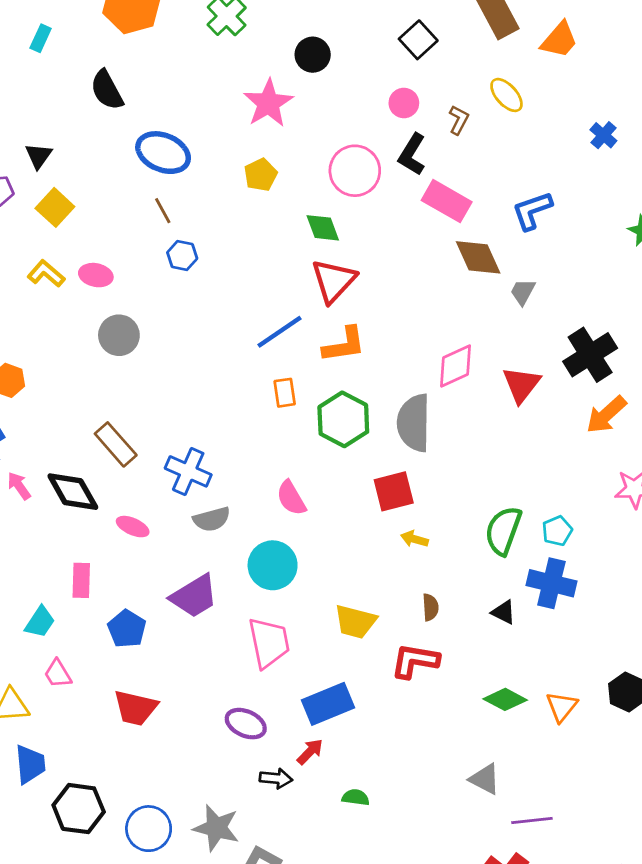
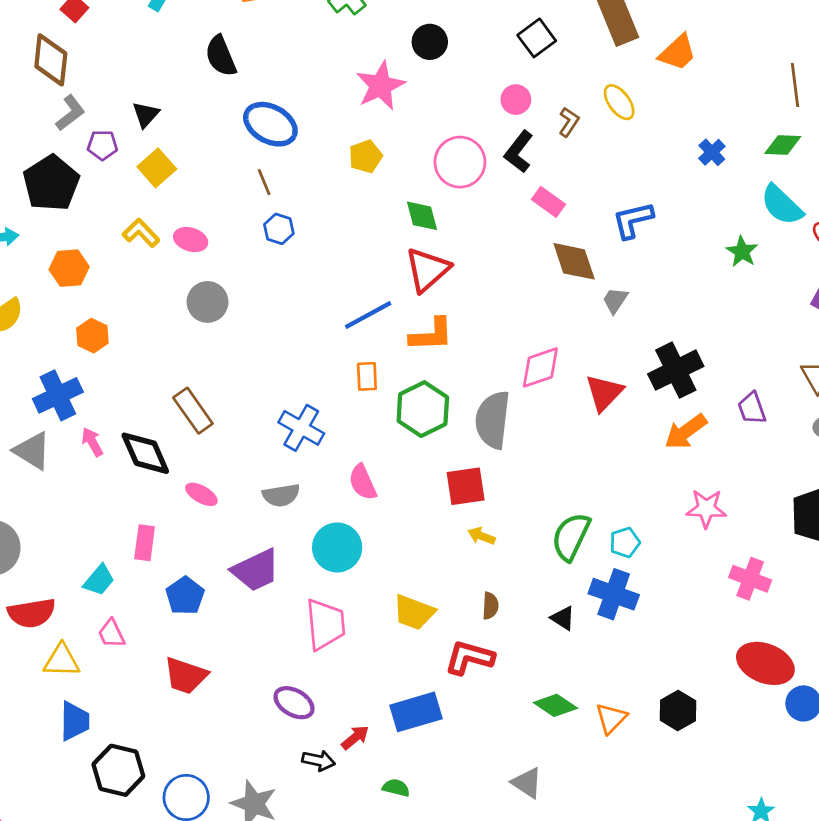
pink rectangle: (447, 201) -> (548, 202), size x0.7
blue cross: (188, 471) -> (301, 428), moved
blue rectangle: (328, 704) -> (416, 712), moved

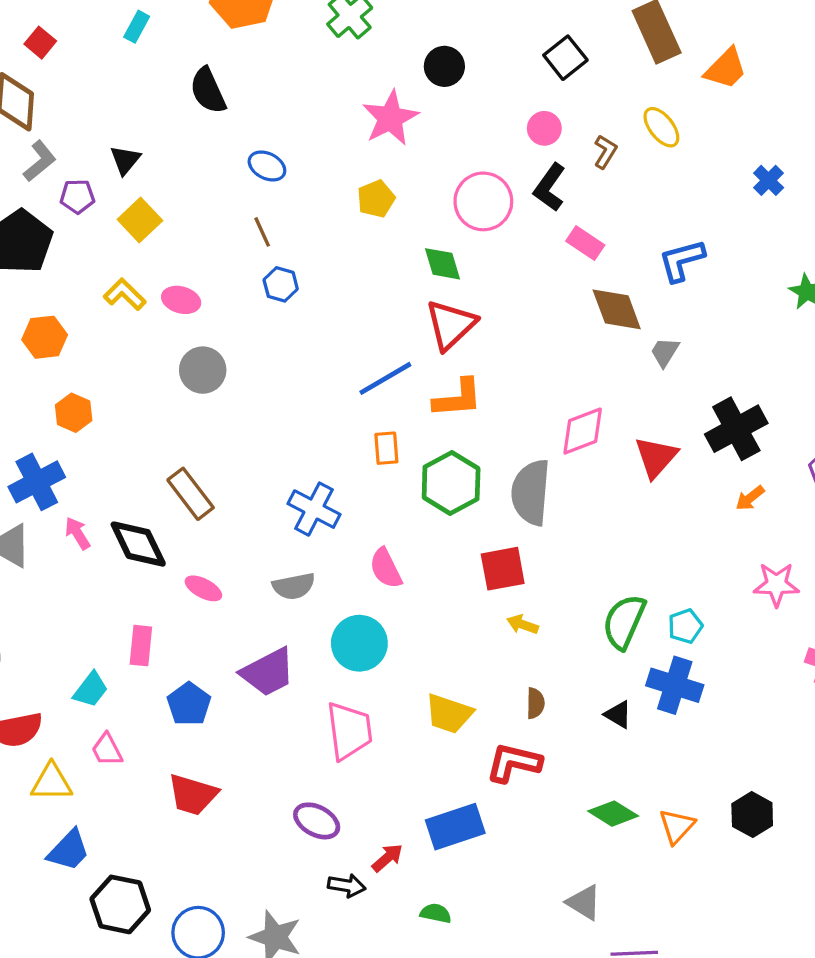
blue ellipse: (270, 124) -> (267, 166), size x0.6
orange arrow: (686, 432) -> (750, 498), size x0.6
blue trapezoid: (75, 721) -> (69, 850), turned 45

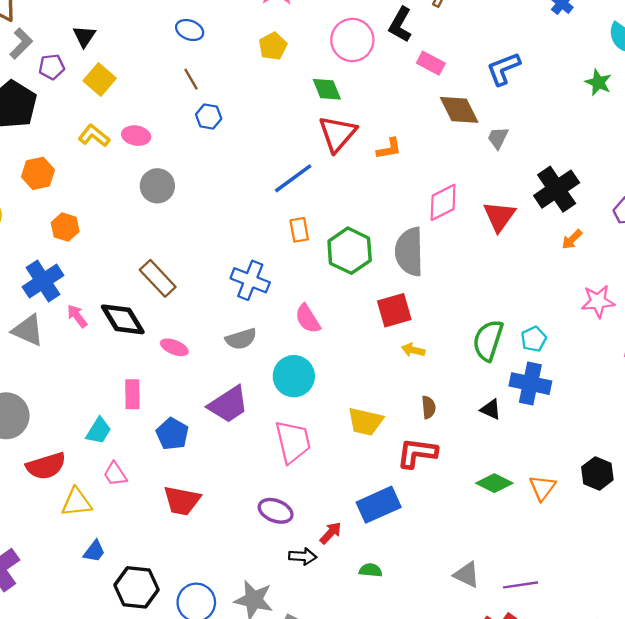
orange L-shape: (458, 398) -> (389, 149), moved, size x0.7
blue trapezoid: (69, 850) -> (94, 551), size x0.7
gray triangle: (584, 902) -> (467, 575), moved

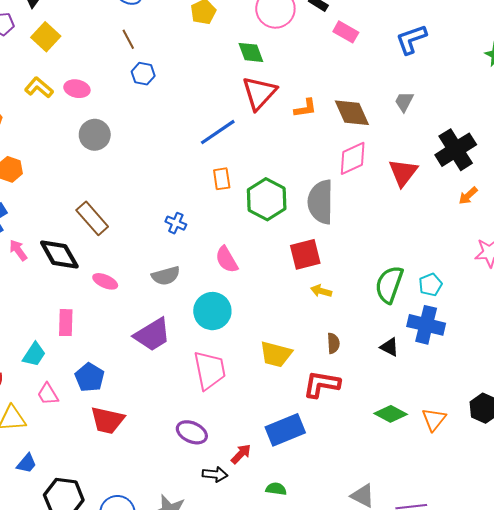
brown diamond: (459, 110) -> (352, 113), moved
blue cross: (250, 280) -> (176, 223), size x0.6
blue pentagon: (172, 434) -> (90, 377), moved

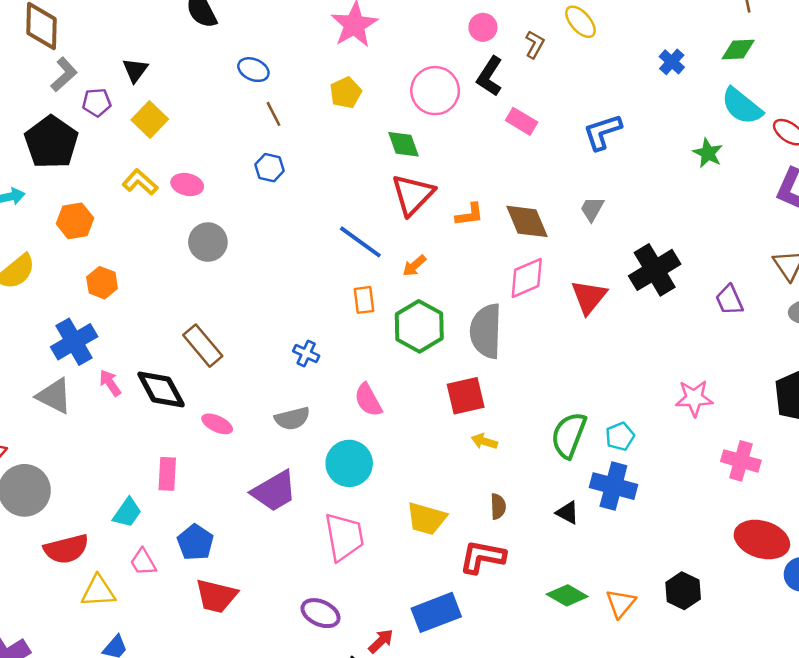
brown line: (128, 39) -> (274, 114), moved
blue line: (218, 132) -> (360, 242), turned 69
orange arrow: (468, 196) -> (414, 266), moved

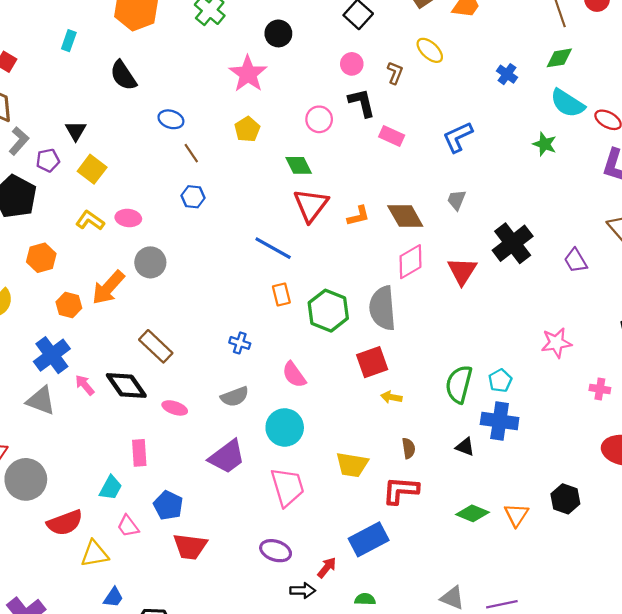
black L-shape: (490, 76) -> (362, 103), turned 140
pink circle: (435, 91) -> (319, 119), size x0.7
orange arrow: (414, 266) -> (108, 288), moved, size x1.8
pink cross: (741, 461) -> (600, 389), size x0.7

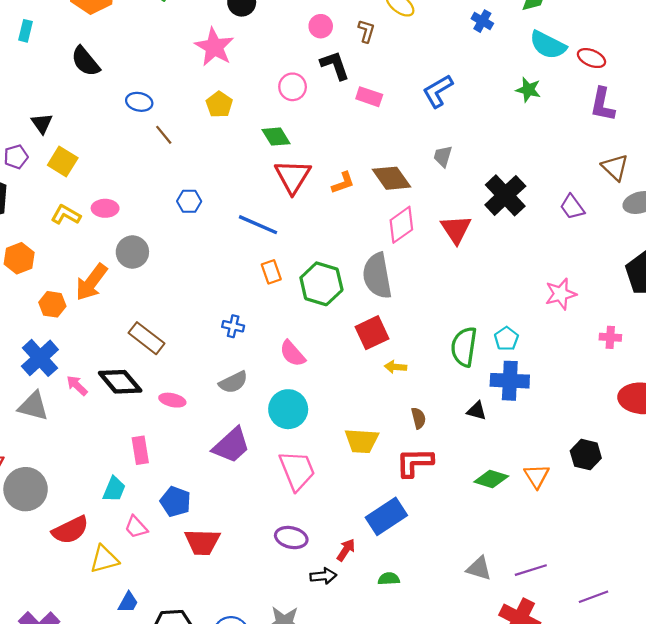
blue hexagon: (193, 197) -> (189, 201), moved

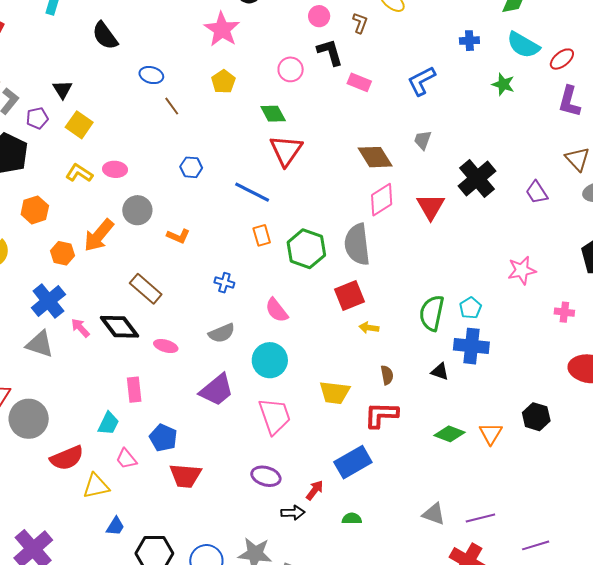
blue cross: (482, 21) -> (469, 41), moved, turned -36
red ellipse: (591, 58) -> (562, 59), turned -65
orange L-shape: (343, 183) -> (178, 236), moved, turned 40

